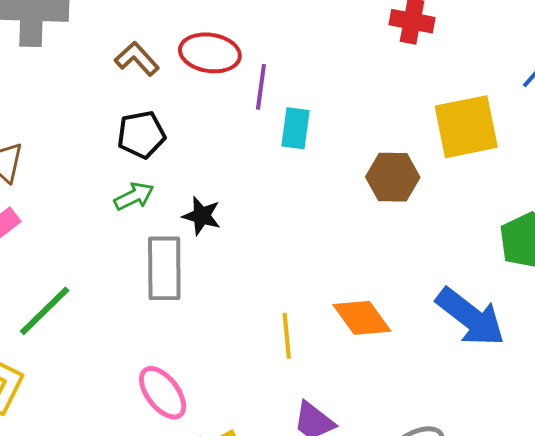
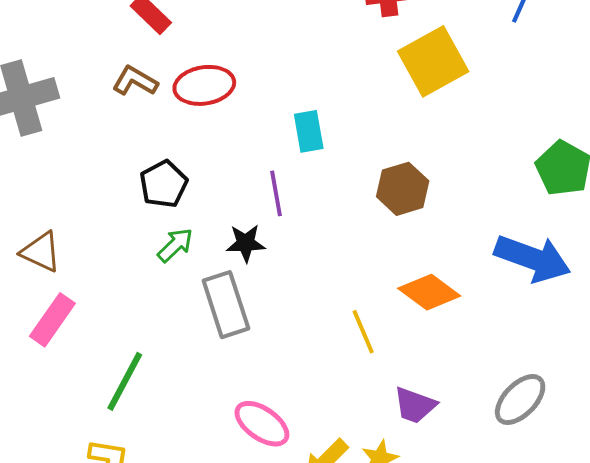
brown L-shape: (137, 59) -> (135, 81), moved
purple line: (261, 87) -> (276, 193), moved
yellow square: (466, 127) -> (433, 61), moved
brown hexagon: (393, 177) -> (403, 189), moved

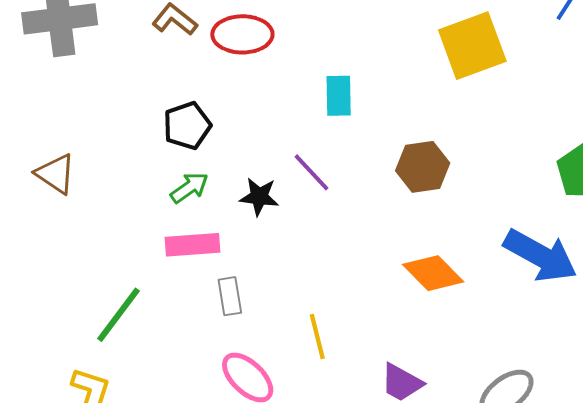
purple line: (276, 193) -> (312, 172), moved, turned -42
gray rectangle: (226, 305) -> (230, 296), moved, size x0.6
pink rectangle: (52, 320) -> (192, 245), moved, turned 42
yellow line: (363, 332) -> (317, 336), moved

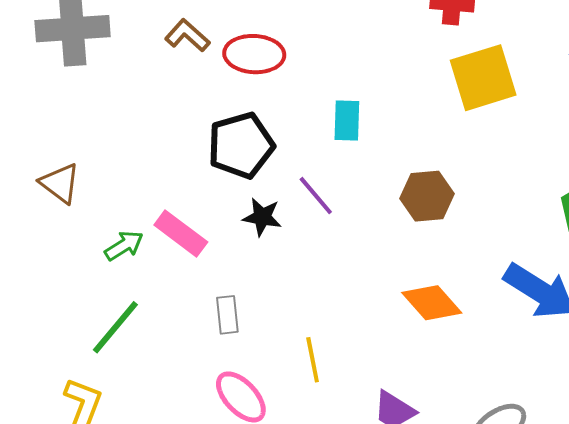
black pentagon: (187, 126) -> (241, 145), moved, size x1.4
green arrow: (189, 188) -> (124, 246), moved
pink rectangle: (192, 245) -> (181, 233), moved, turned 38

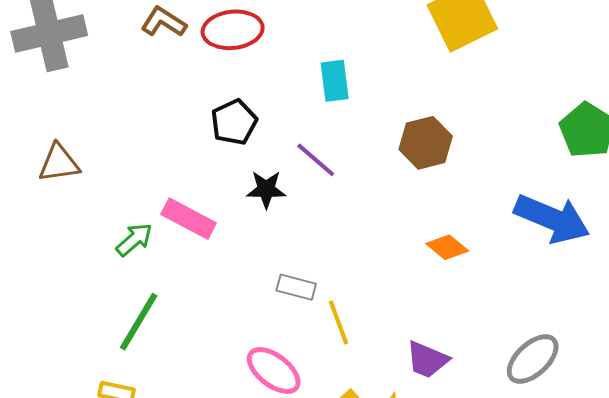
black pentagon: (241, 145) -> (234, 122), size x0.7
brown triangle: (60, 183) -> (59, 163), moved, turned -36
orange diamond: (432, 303) -> (447, 247), size x0.7
gray rectangle: (227, 315) -> (296, 287), moved, turned -60

